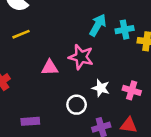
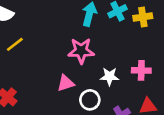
pink triangle: (50, 68) -> (66, 83), moved

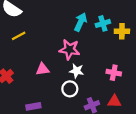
white star: (110, 77) -> (77, 71), moved
pink triangle: (66, 83) -> (42, 69), moved

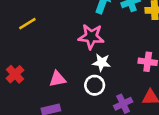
pink triangle: (42, 69) -> (57, 79), moved

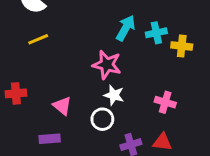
red cross: (15, 74) -> (16, 93), turned 30
pink triangle: (57, 79) -> (62, 106), turned 42

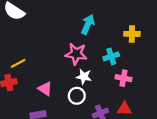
cyan cross: (156, 33) -> (111, 56), moved
yellow line: (38, 39) -> (18, 63), moved

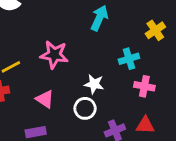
yellow cross: (132, 34) -> (155, 30), turned -35
pink star: (76, 54) -> (54, 55), moved

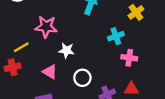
pink star: (54, 55) -> (46, 27), moved
white star: (94, 84) -> (67, 50), moved

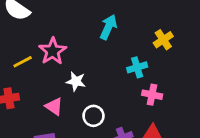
pink star: (46, 27) -> (53, 51), turned 30
yellow line: (21, 47) -> (23, 62), moved

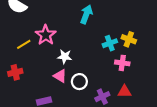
yellow cross: (163, 40) -> (129, 39), moved, turned -32
pink triangle: (54, 106) -> (60, 76), moved

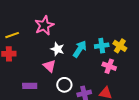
cyan arrow: (86, 14) -> (80, 49), moved
yellow line: (24, 44) -> (12, 35), moved
white circle: (79, 82) -> (64, 85), moved

